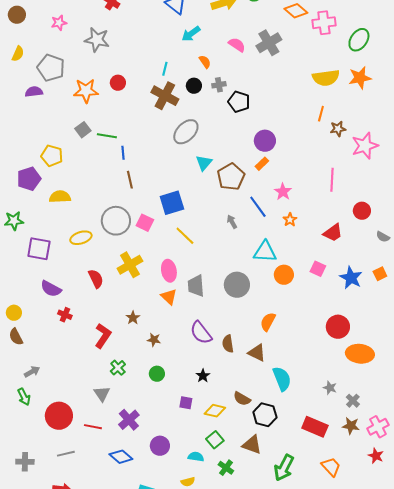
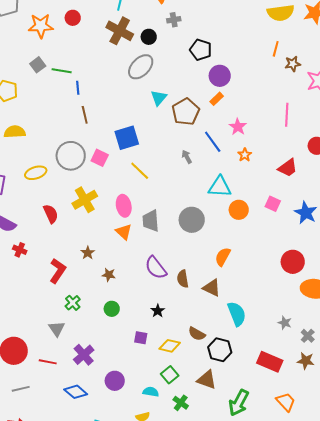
black circle: (194, 86) -> (149, 37), moved
black pentagon: (239, 102) -> (201, 50), moved

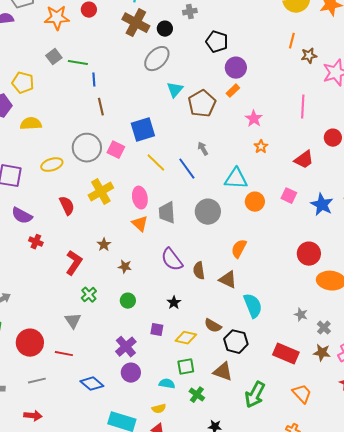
blue line: (213, 142) -> (187, 169), moved
purple cross: (84, 355) -> (126, 347), moved
green square: (170, 375) -> (186, 367), turned 30

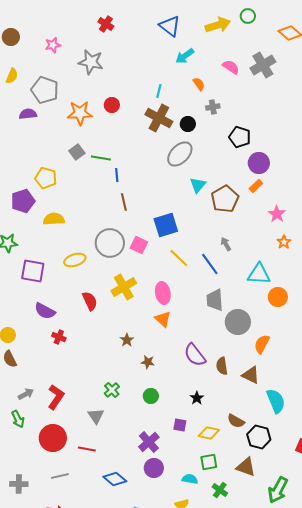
gray circle: (208, 212) -> (238, 322), moved
gray trapezoid: (167, 213) -> (215, 300), moved
red L-shape: (74, 263) -> (56, 397), moved

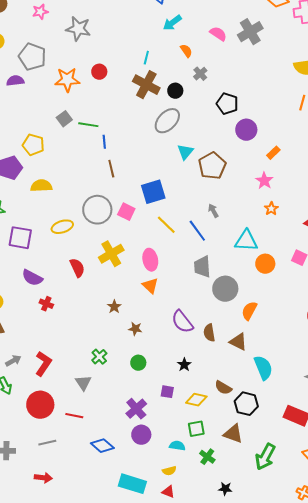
gray cross: (213, 107) -> (200, 74), turned -32
orange rectangle: (256, 186) -> (273, 153), moved

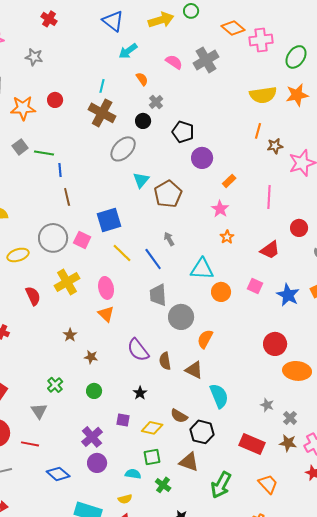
gray star: (78, 29) -> (34, 57), size x0.7
black circle: (175, 91) -> (143, 121), moved

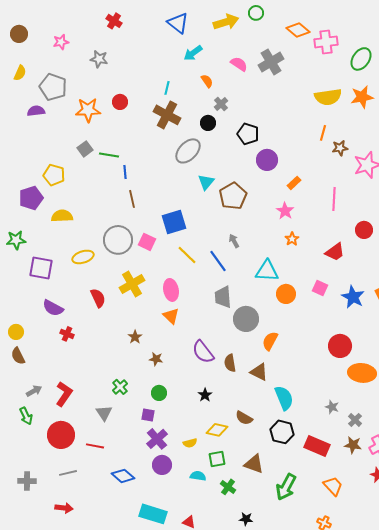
purple square: (123, 420) -> (148, 415), moved
black hexagon: (202, 432) -> (282, 432), moved
yellow semicircle: (125, 499) -> (190, 443), moved

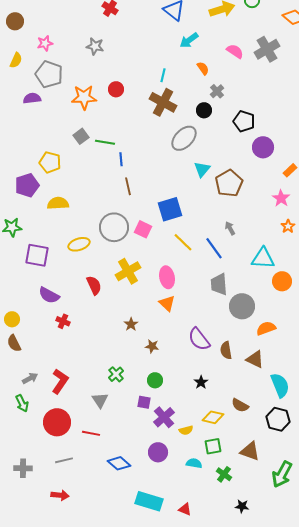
pink star: (61, 42) -> (45, 43), moved
orange semicircle: (270, 341) -> (266, 328), turned 42
purple cross: (157, 439) -> (164, 417), moved

